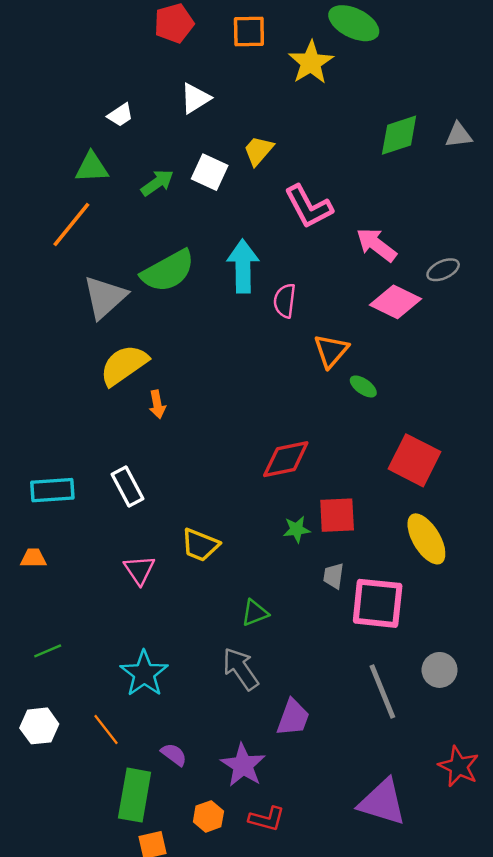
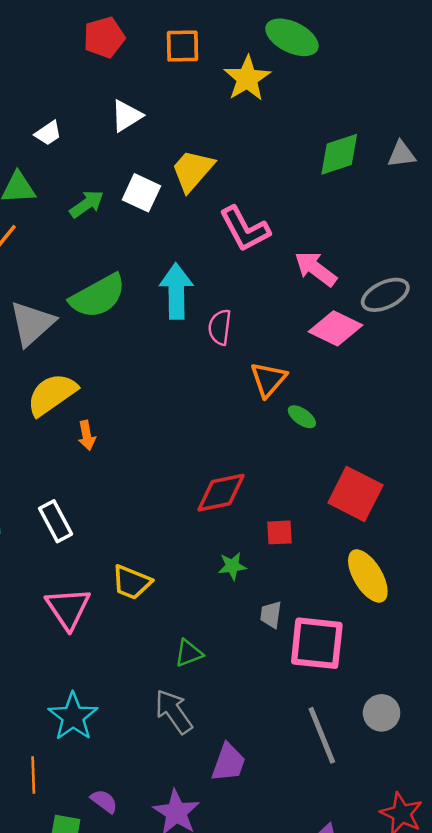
yellow trapezoid: (258, 151) -> (192, 170), size x1.4
gray ellipse: (443, 270) -> (385, 295), size x1.4
red square: (337, 515) -> (280, 532), moved, size x0.7
pink triangle: (139, 570) -> (68, 608), size x1.4
orange line: (106, 730) -> (33, 775), turned 36

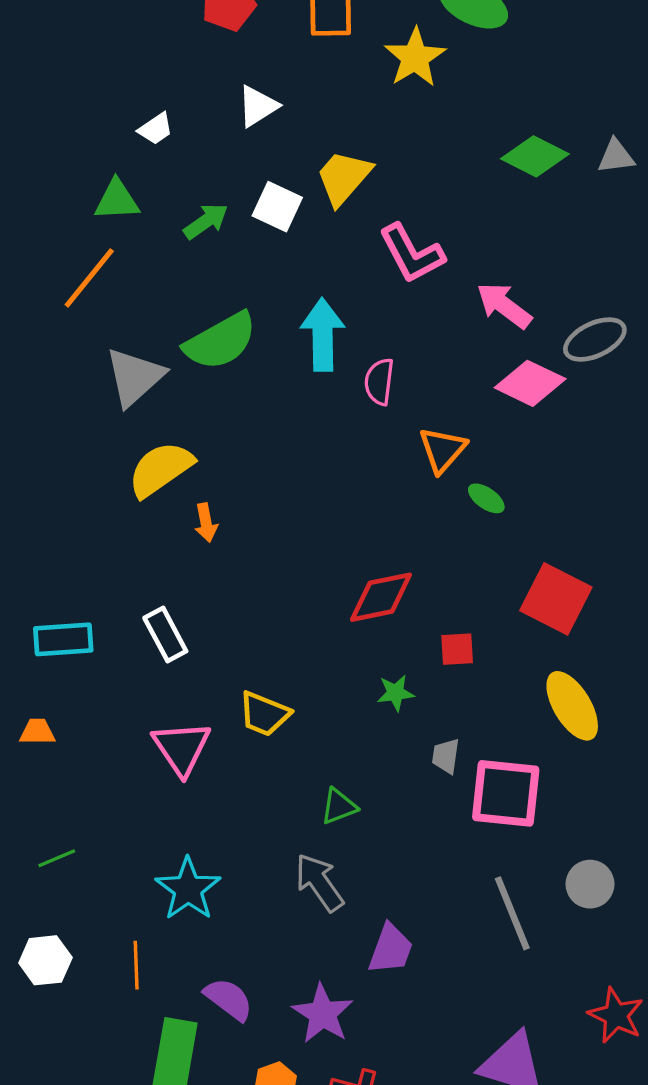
green diamond: (339, 154) -> (535, 156), turned 45
purple semicircle: (104, 801) -> (229, 999), size x1.4

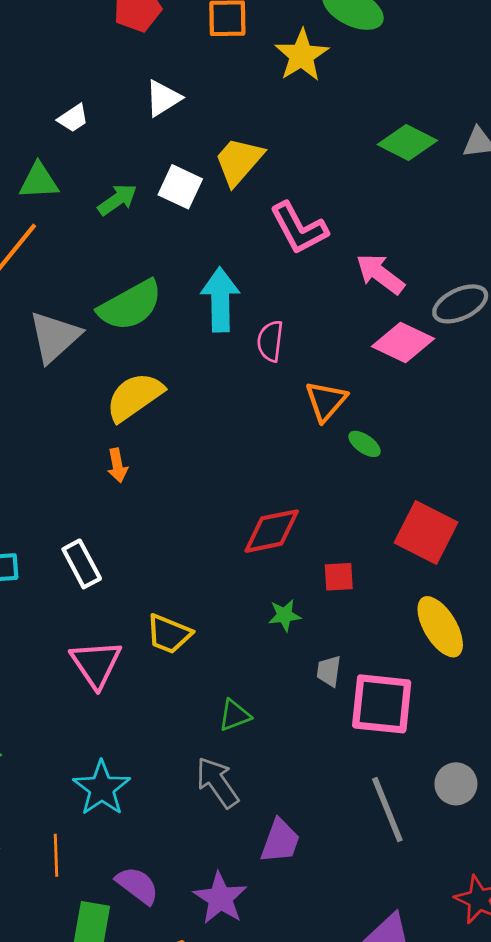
yellow semicircle: (160, 469) -> (135, 397), moved

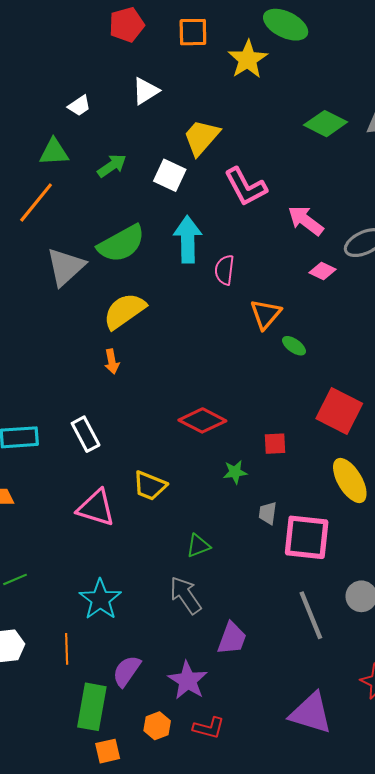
white square: (180, 187) -> (170, 175), moved
pink diamond: (403, 343) -> (322, 271), size x0.6
red diamond: (272, 531) -> (202, 420), moved, turned 39
pink triangle: (96, 664) -> (96, 508), turned -39
purple semicircle: (137, 885) -> (127, 671), turned -92

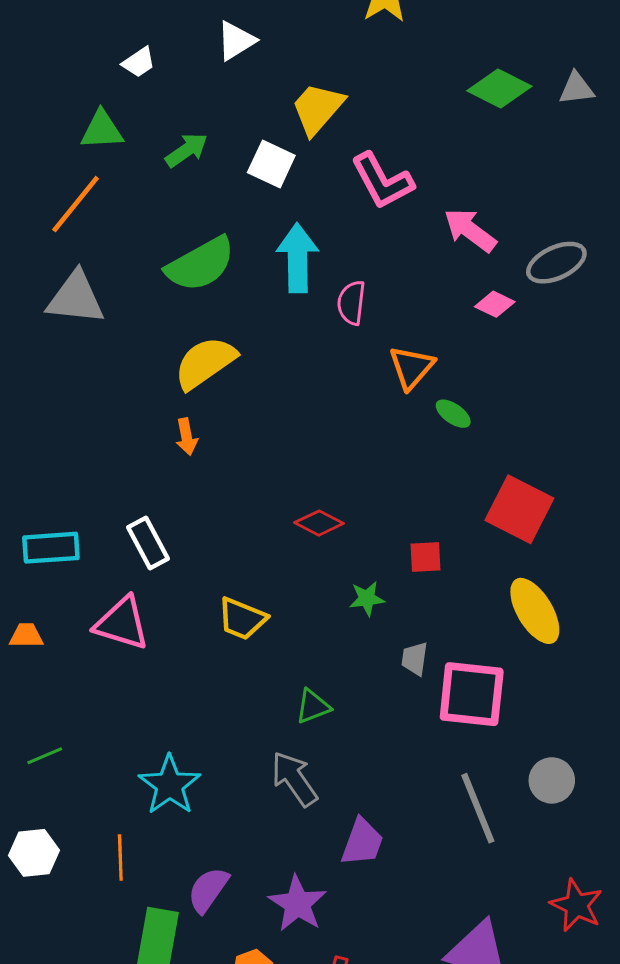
gray triangle: (66, 267) -> (76, 298), moved, turned 48
red diamond: (202, 420) -> (319, 523), size x0.7
pink triangle: (96, 508) -> (122, 623), moved

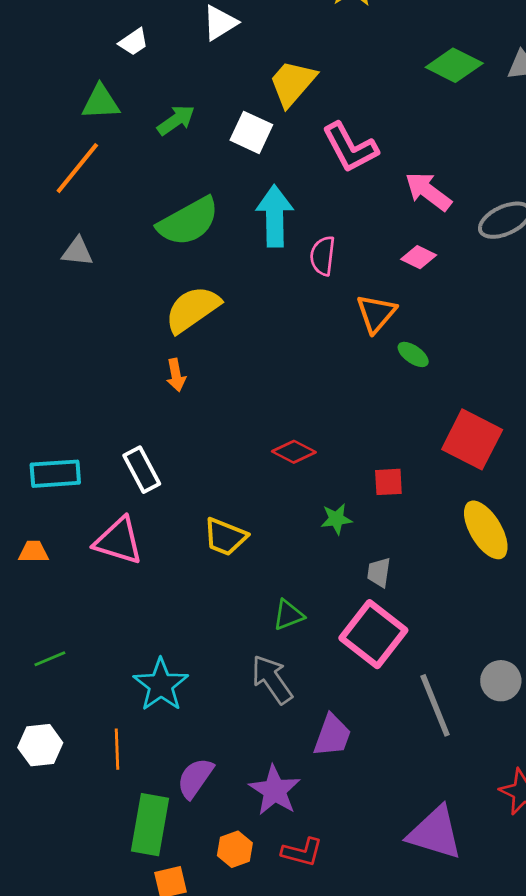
gray triangle: (76, 298) -> (77, 252), size x0.6
pink diamond: (495, 304) -> (419, 257), moved
pink square: (472, 694) -> (373, 634), moved, turned 32

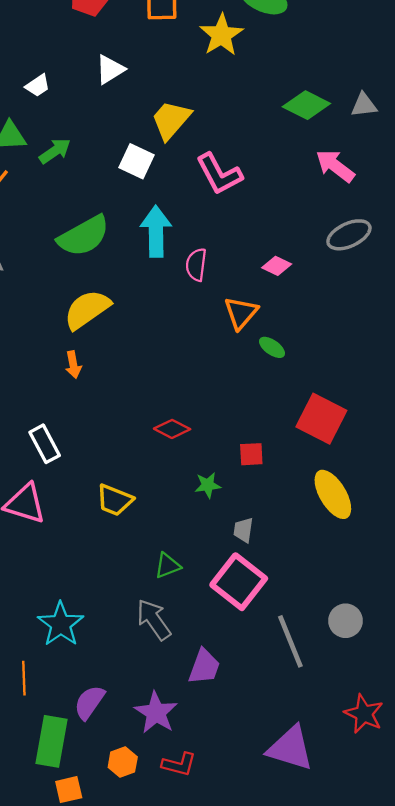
green arrow: (176, 120) -> (55, 151), moved
pink arrow: (428, 191) -> (335, 166), moved

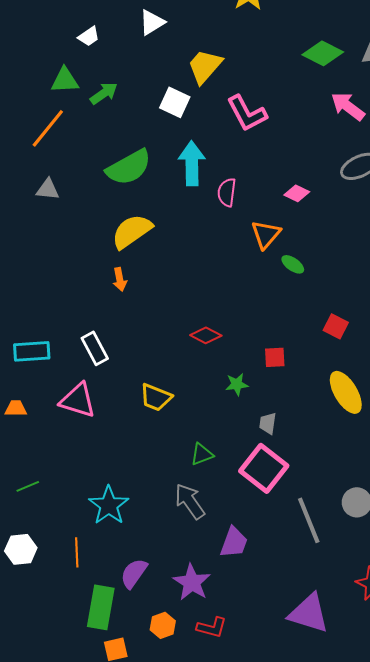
red square: (321, 419) -> (336, 326), size x0.6

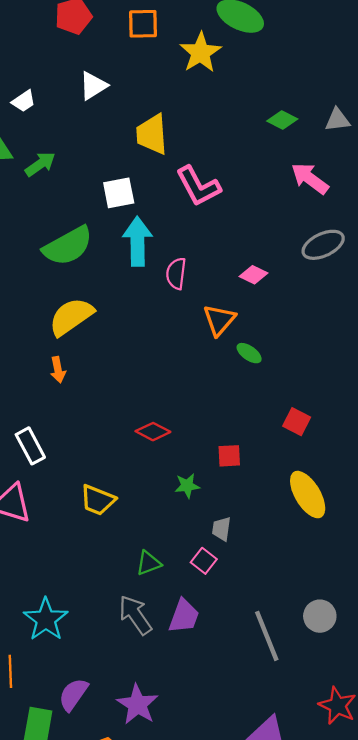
green diamond: (323, 53) -> (282, 120), size x0.7
yellow trapezoid: (205, 66) -> (152, 134), turned -45
white square: (175, 102) -> (119, 193), moved, turned -36
pink square: (264, 468) -> (204, 561), moved, size x0.5
purple trapezoid: (234, 542) -> (184, 616), moved

